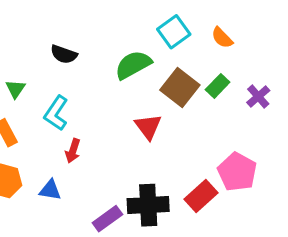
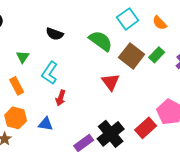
green semicircle: (133, 65) -> (101, 41), turned 65
black cross: (148, 205) -> (111, 134), turned -36

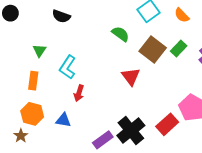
black semicircle: (55, 34) -> (61, 16), moved
green semicircle: (101, 41) -> (120, 34), size x0.7
orange rectangle: (17, 86) -> (33, 81), turned 36

